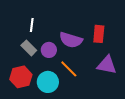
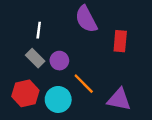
purple semicircle: (71, 40) -> (86, 19), moved, turned 45
purple triangle: (107, 65) -> (119, 99), moved

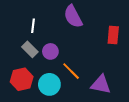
red rectangle: (120, 41) -> (113, 35), moved

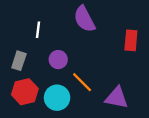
gray rectangle: (30, 49) -> (19, 61), moved, turned 63

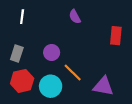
purple semicircle: (84, 19) -> (75, 17), size x0.6
white line: (38, 30) -> (22, 17), moved

